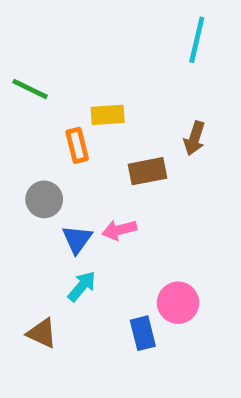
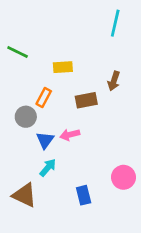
orange rectangle: (77, 145) -> (44, 97), moved, turned 42
pink circle: (178, 303) -> (123, 177), moved
brown triangle: (42, 333) -> (24, 195), size x1.4

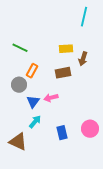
green line: (18, 52) -> (20, 48), moved
yellow rectangle: (63, 67) -> (66, 49), moved
blue rectangle: (84, 195) -> (62, 133), moved

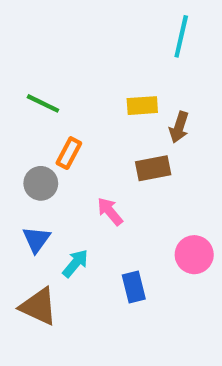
brown rectangle: (63, 73) -> (153, 168), moved
pink arrow: (51, 98) -> (110, 211), turned 64
blue triangle: (33, 102) -> (36, 240), moved
pink circle: (90, 129) -> (194, 255), moved

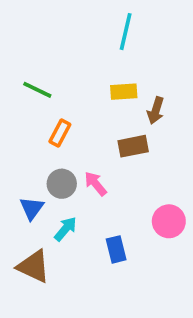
cyan line: (181, 36) -> (126, 32), moved
gray circle: (41, 183) -> (62, 184), moved

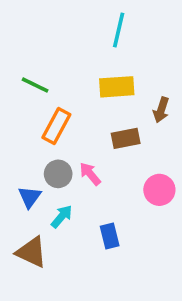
yellow rectangle: (124, 92) -> (117, 87), size x1.4
brown arrow: (156, 110) -> (161, 110), moved
orange rectangle: (60, 133) -> (56, 126), size x1.4
pink circle: (169, 221) -> (159, 190), moved

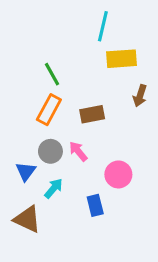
green line: (35, 85) -> (52, 74), moved, turned 35
yellow rectangle: (117, 87) -> (121, 59), moved
brown rectangle: (126, 138) -> (92, 114), moved
pink circle: (159, 190) -> (118, 174), moved

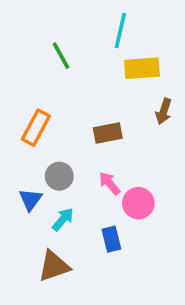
green line: (52, 74) -> (61, 56), moved
orange rectangle: (49, 110) -> (36, 128), moved
pink arrow: (78, 151) -> (110, 183), moved
brown triangle: (27, 219) -> (54, 266), moved, turned -44

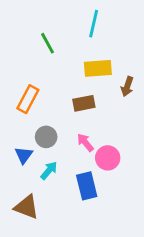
yellow rectangle: (142, 68) -> (98, 68), moved
blue rectangle: (111, 239) -> (87, 186), size x1.4
brown triangle: (54, 266) -> (27, 207), moved, turned 40

